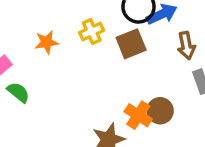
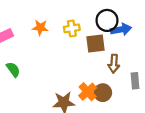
brown arrow: (186, 46) -> (114, 64), moved
green semicircle: (18, 92) -> (13, 69), moved

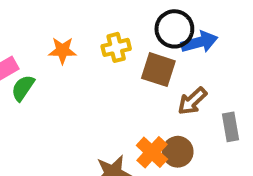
brown square: (96, 43) -> (158, 70), turned 30
brown arrow: (114, 64) -> (192, 101), turned 48
green semicircle: (13, 69) -> (23, 88), moved, turned -105

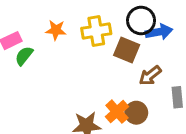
yellow cross: (116, 47) -> (96, 31), size x1.4

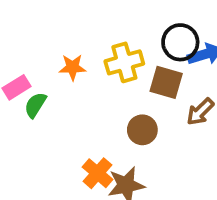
orange cross: (117, 112) -> (97, 173), moved
brown circle: (136, 113) -> (142, 130), moved

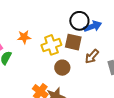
yellow cross: (124, 62) -> (51, 45), moved

